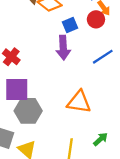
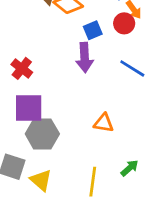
blue line: (103, 57) -> (132, 68), turned 65
orange triangle: (79, 102) -> (104, 123), size x0.7

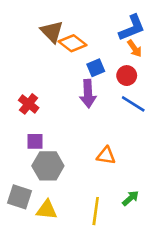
red circle: (124, 23) -> (127, 76), moved
purple square: (29, 108) -> (35, 141), size x0.6
yellow triangle: (41, 180) -> (47, 210), turned -35

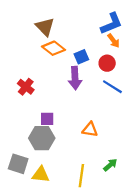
orange diamond: (72, 43) -> (54, 48), moved
purple square: (35, 141) -> (47, 119), moved

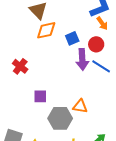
orange diamond: (54, 48) -> (46, 30), turned -50
purple arrow: (75, 78) -> (82, 59), moved
gray hexagon: (42, 138) -> (60, 118), moved

